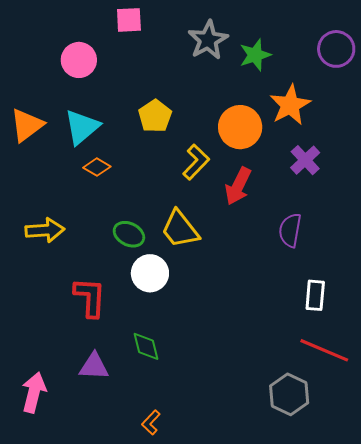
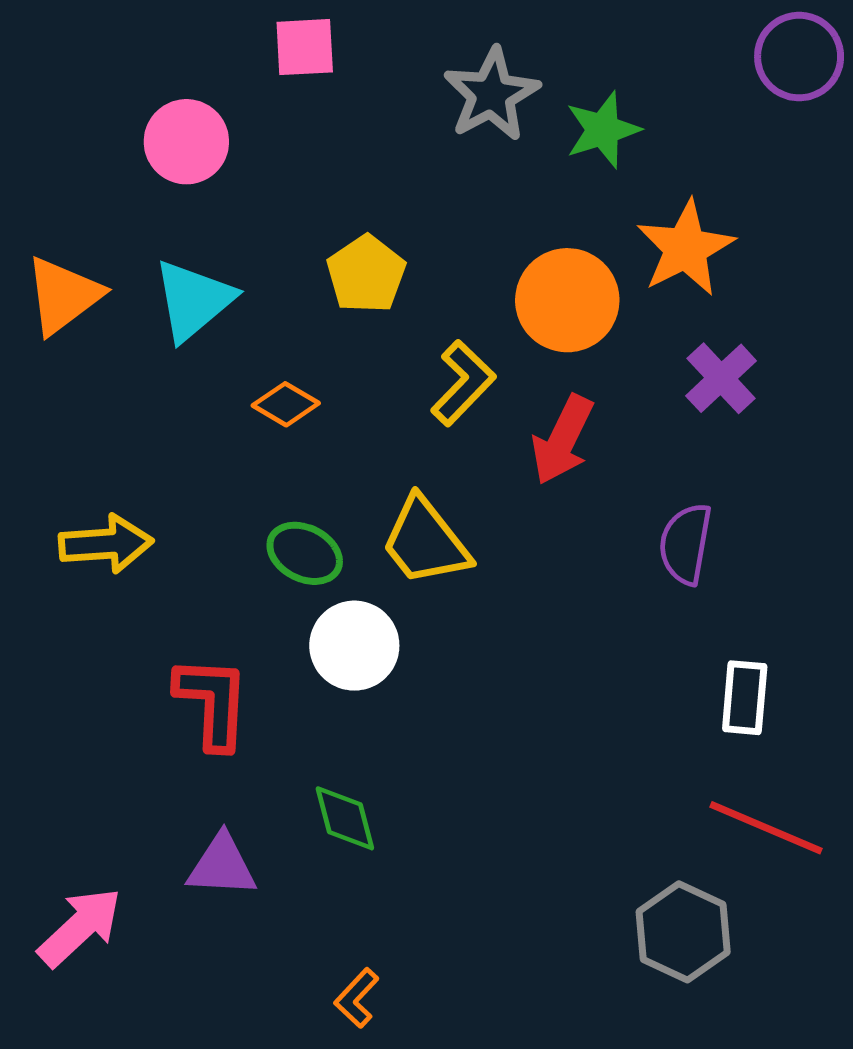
purple circle: (336, 49) -> (799, 57), moved
orange diamond: (97, 167) -> (286, 404), moved
pink arrow: (34, 392) -> (80, 927), turned 33

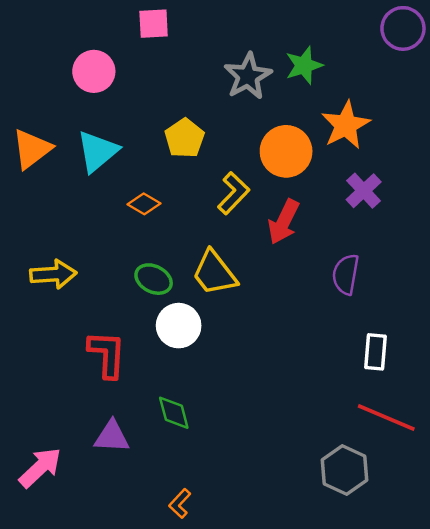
gray star: (492, 94) -> (248, 76), moved

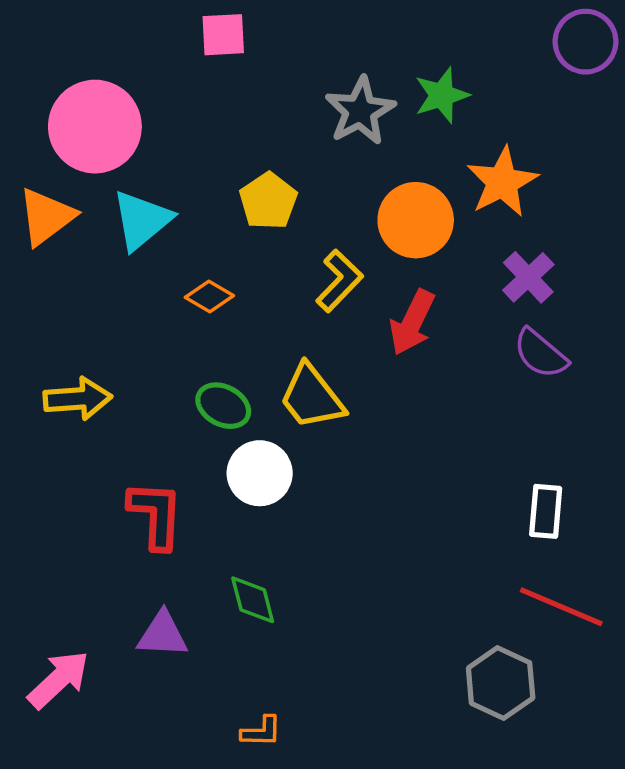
pink circle: (94, 71) -> (95, 127), moved, size x1.5
purple semicircle: (346, 274) -> (540, 354), moved, turned -60
orange L-shape: (180, 503) -> (261, 732), turned -132

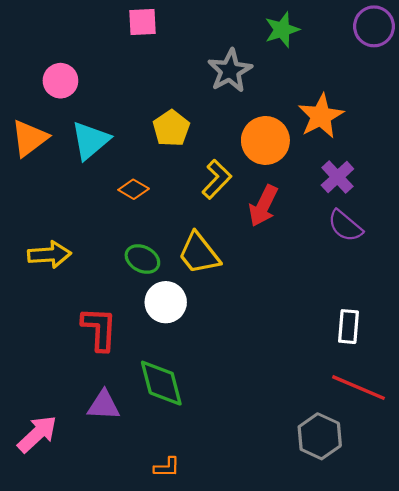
green star: (442, 95) -> (282, 30), moved
pink circle: (95, 127) -> (60, 81), size x0.6
green diamond: (253, 600) -> (161, 383), size x1.5

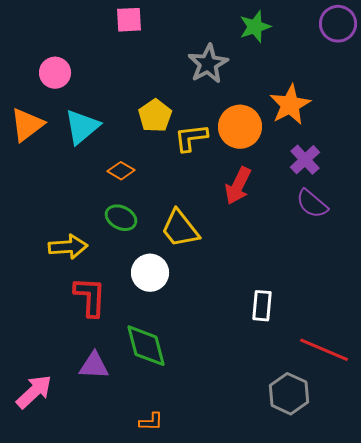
yellow L-shape: (217, 179) -> (191, 138), moved, turned -141
yellow arrow: (49, 255) -> (68, 247), moved
green ellipse: (142, 259) -> (121, 218), moved
white rectangle: (348, 327) -> (262, 306), moved

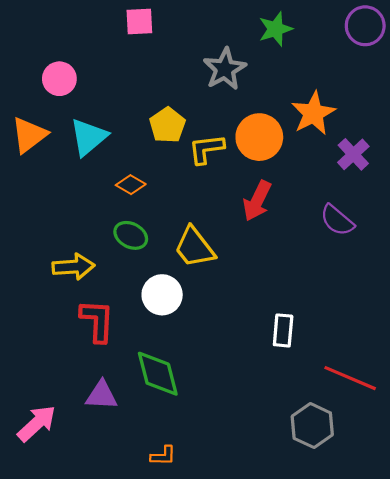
purple cross: (305, 160) -> (353, 154), moved

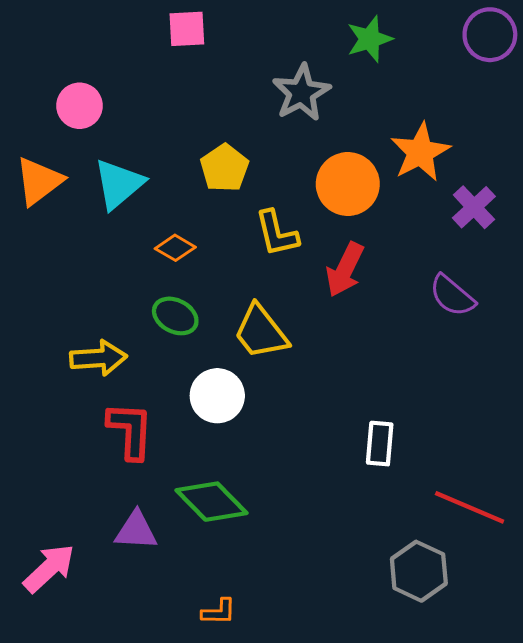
yellow L-shape: (206, 149) -> (277, 233), moved, turned -96
green diamond: (158, 374) -> (211, 502), turned -30

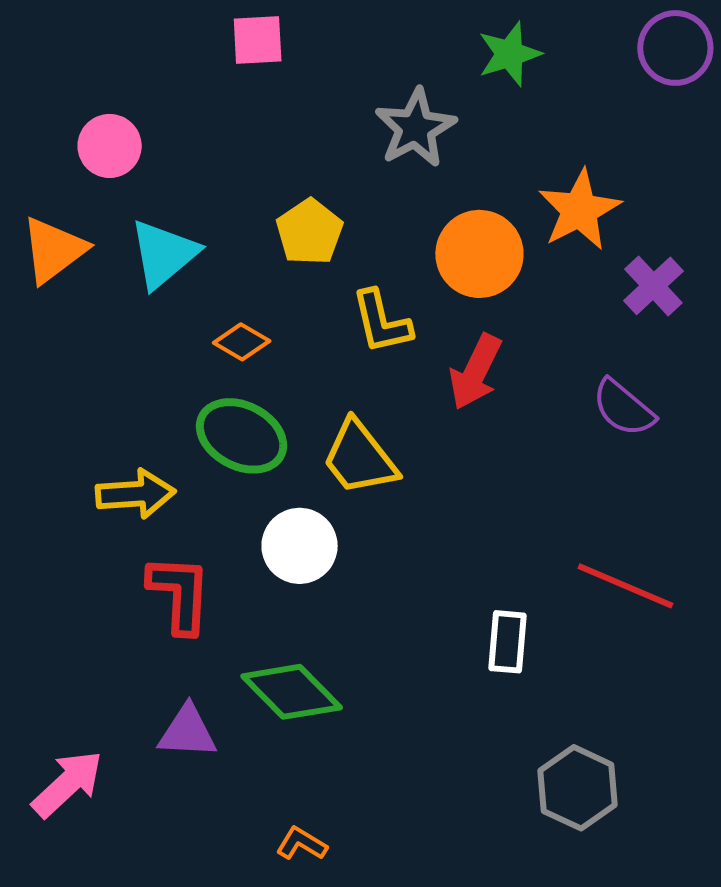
green ellipse: (175, 316) -> (242, 436), size x1.4
white rectangle: (380, 444) -> (507, 642), moved
red line: (470, 507) -> (625, 586), moved
orange L-shape: (219, 612) -> (302, 844), turned -150

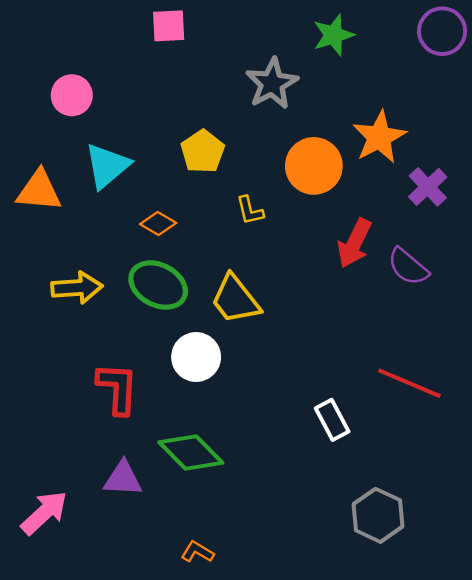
orange triangle: (54, 250) -> (39, 191), moved, turned 42
yellow L-shape: (381, 322) -> (250, 210), size x0.7
red arrow: (475, 372) -> (354, 243), moved
yellow arrow: (136, 494) -> (77, 288), moved
white rectangle: (507, 642) -> (332, 420), turned -33

